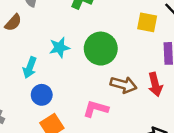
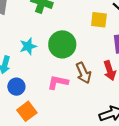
brown arrow: (124, 85) -> (83, 73), turned 55
pink L-shape: (96, 109) -> (58, 82), moved

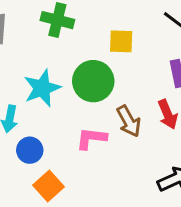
yellow square: (99, 20) -> (121, 41), moved
cyan star: (28, 46) -> (42, 88), size x1.4

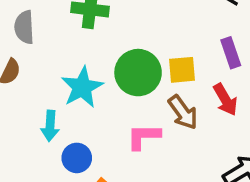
yellow square: (121, 41) -> (182, 70), moved

